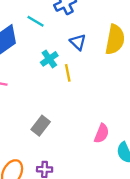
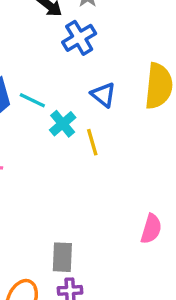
cyan line: (35, 21) -> (32, 100), moved
gray rectangle: (41, 126) -> (62, 257), moved, turned -30

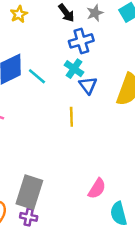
cyan cross: (63, 124) -> (74, 69), moved, turned -30
gray rectangle: (62, 257) -> (29, 192), size x1.5

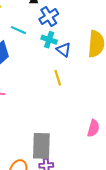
cyan line: (37, 76) -> (18, 30), moved

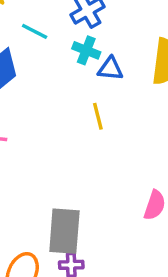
blue triangle: (64, 50) -> (110, 69), turned -35

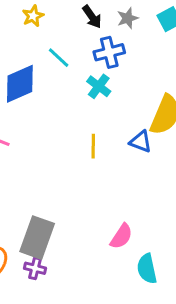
blue triangle: (110, 69) -> (141, 142), moved

